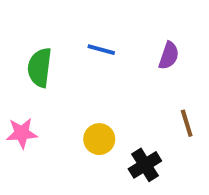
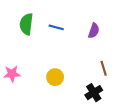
green semicircle: (40, 68) -> (26, 24), moved
black cross: (145, 165) -> (94, 93), moved

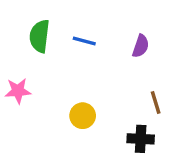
pink star: (12, 74) -> (18, 91), moved
black cross: (94, 93) -> (141, 139), turned 35

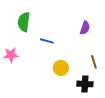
blue line: (84, 41) -> (47, 41), moved
yellow circle: (83, 116) -> (61, 68), moved

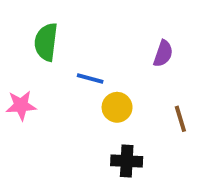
yellow circle: (61, 68) -> (117, 107), moved
black cross: (85, 84) -> (127, 161), moved

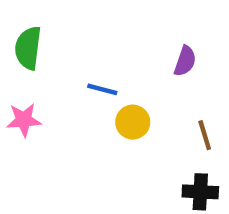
green semicircle: (46, 42) -> (28, 48), moved
black cross: (127, 161) -> (200, 192), moved

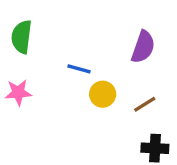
purple semicircle: (185, 61) -> (143, 47), size x1.4
brown line: (205, 135) -> (145, 104), moved, turned 75

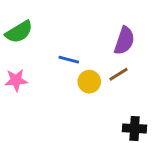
green semicircle: (22, 37) -> (19, 32), turned -128
brown line: (145, 104) -> (118, 74), moved

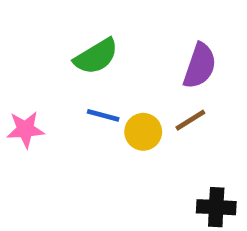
green semicircle: (19, 32) -> (96, 56), moved
blue line: (69, 60) -> (103, 115), moved

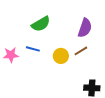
blue line: (103, 115) -> (33, 49), moved

